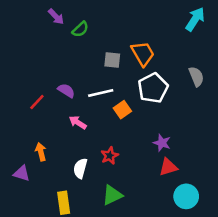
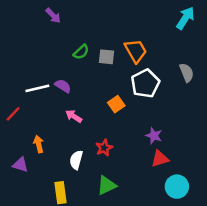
green semicircle: (80, 29) -> (81, 52), moved
white line: (101, 93) -> (37, 88), moved
red line: (37, 102) -> (13, 114), moved

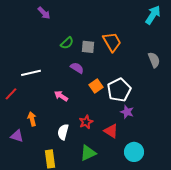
white pentagon: (145, 83) -> (119, 90), moved
purple semicircle: (63, 86) -> (77, 68), moved
red triangle: (160, 159) -> (111, 131), moved, turned 49
cyan circle: (177, 187) -> (134, 152), moved

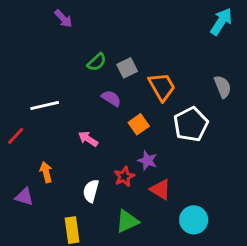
orange trapezoid: (112, 42) -> (162, 87), moved
gray square: (88, 47) -> (127, 68), turned -32
white pentagon: (119, 90) -> (191, 124), moved
purple star: (127, 112) -> (147, 161), moved

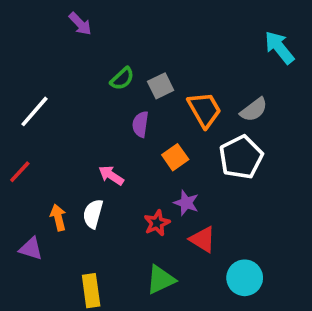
cyan arrow: (221, 22) -> (279, 48), moved, turned -72
gray semicircle: (223, 87) -> (254, 110), moved, turned 75
purple semicircle: (111, 98) -> (140, 124), turned -114
white line: (45, 106) -> (34, 111), moved, turned -36
white semicircle: (91, 191) -> (93, 214), moved

